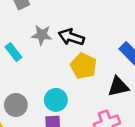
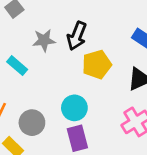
black arrow: (71, 37) -> (77, 36), turned -75
yellow pentagon: (84, 66) -> (97, 64), turned -30

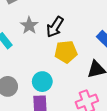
gray star: (44, 40) -> (29, 25), turned 30

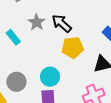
black arrow: (55, 27) -> (62, 23), turned 100

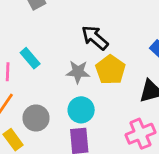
gray star: (37, 22) -> (78, 72), moved, turned -30
yellow pentagon: (73, 47) -> (110, 70), turned -30

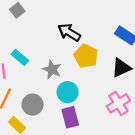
gray star: (78, 72) -> (52, 69), moved, turned 30

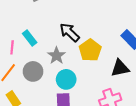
black arrow: (69, 32) -> (70, 32), moved
gray circle: (32, 105) -> (33, 71), moved

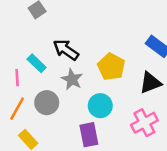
black arrow: (70, 32) -> (66, 50), moved
cyan circle: (66, 79) -> (100, 106), moved

